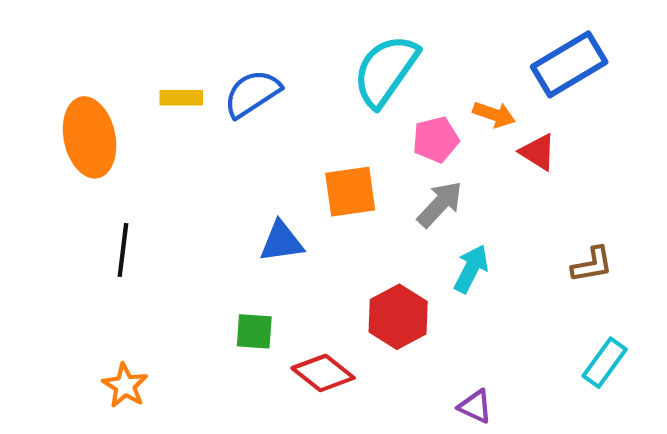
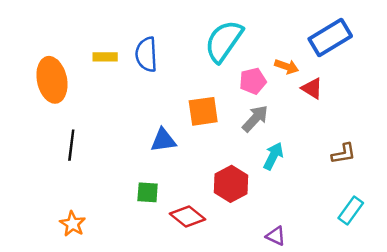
blue semicircle: (252, 94) -> (146, 54), turned -60

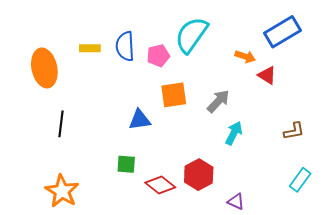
pink pentagon: (253, 81) -> (158, 56), moved
red hexagon: (231, 184) -> (199, 175), moved
orange star: (73, 224) -> (62, 191), size x1.5

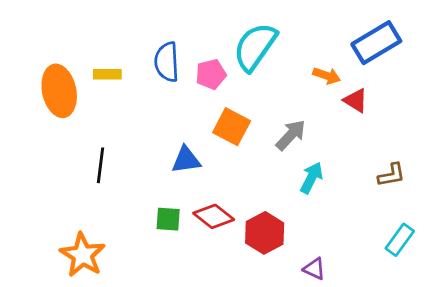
yellow rectangle: (90, 48) -> (107, 74), moved
orange square: (174, 95) -> (232, 127), turned 36
black line: (61, 124) -> (101, 165), moved
red diamond: (160, 185) -> (214, 216), moved

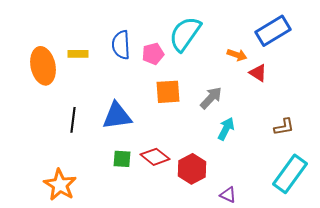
orange square: (232, 127) -> (168, 92), turned -32
blue triangle: (186, 160) -> (117, 116), moved, size x1.4
cyan rectangle: (400, 240) -> (290, 174), size x1.6

